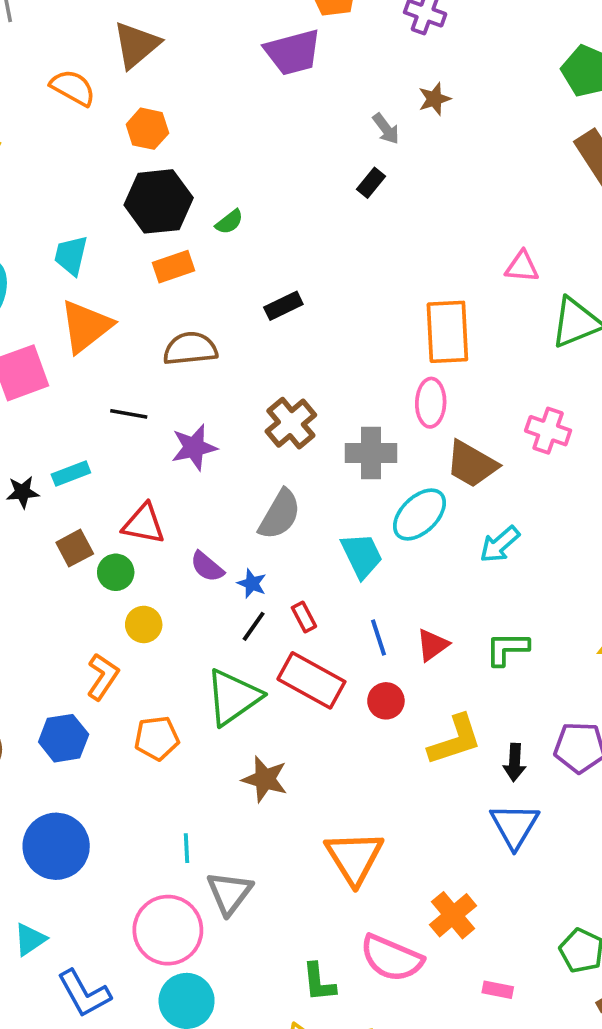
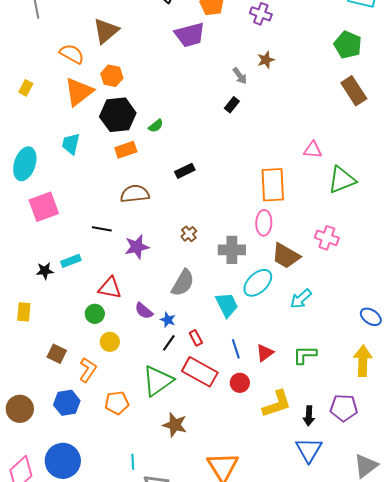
orange triangle: (86, 326) -> (79, 92), moved
brown cross: (291, 423) -> (189, 234), size x0.6
brown square: (75, 548) -> (57, 354), moved, turned -36

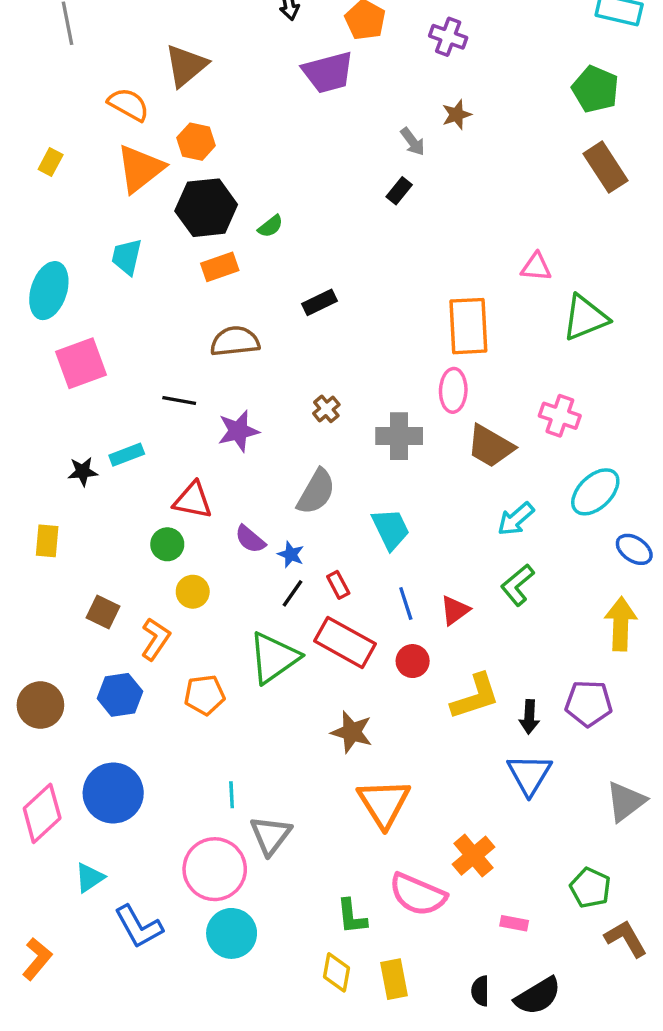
cyan ellipse: (258, 283) -> (595, 492), moved
green L-shape: (305, 355) -> (517, 585), moved, turned -40
brown star: (175, 425) -> (352, 732), moved

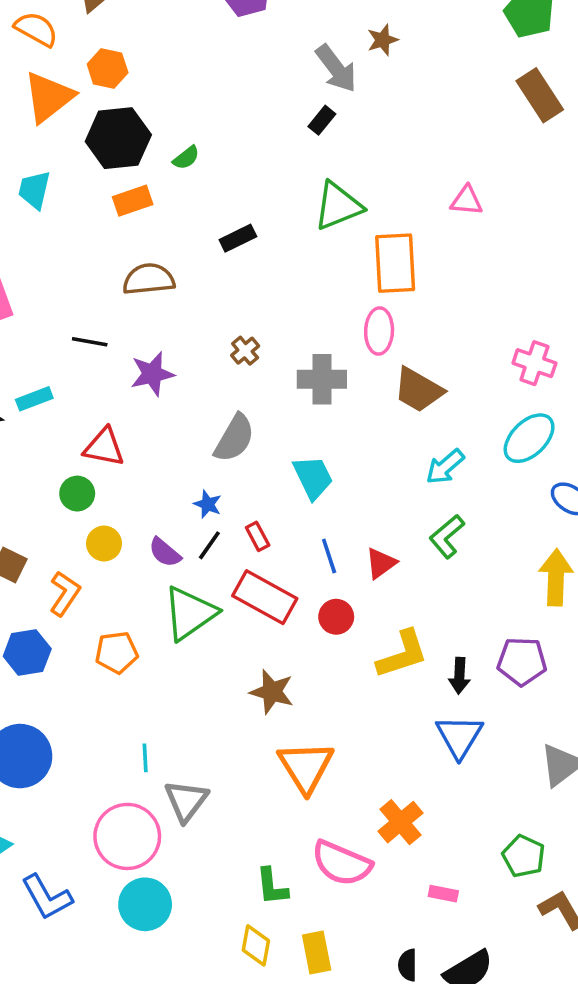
gray arrow: (413, 142) -> (336, 68), size x1.6
green triangle: (585, 318) -> (338, 206), moved
pink cross: (560, 416) -> (534, 363), moved
purple semicircle: (250, 539) -> (165, 552), moved

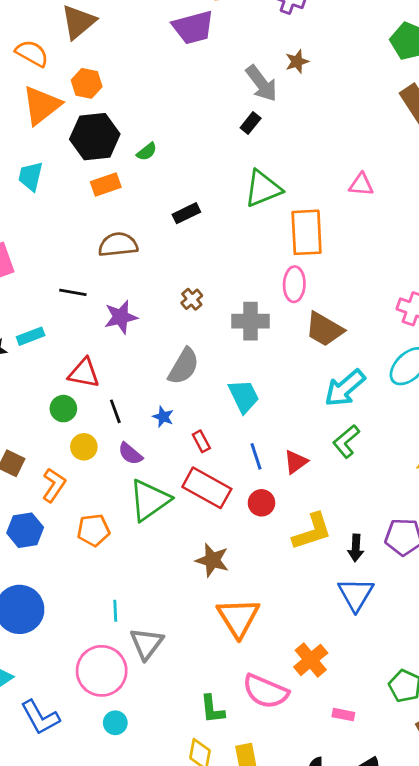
cyan arrow: (445, 467) -> (345, 388), size x1.4
black line: (209, 545) -> (115, 411), moved, turned -55
cyan circle: (145, 904) -> (115, 723), size x0.6

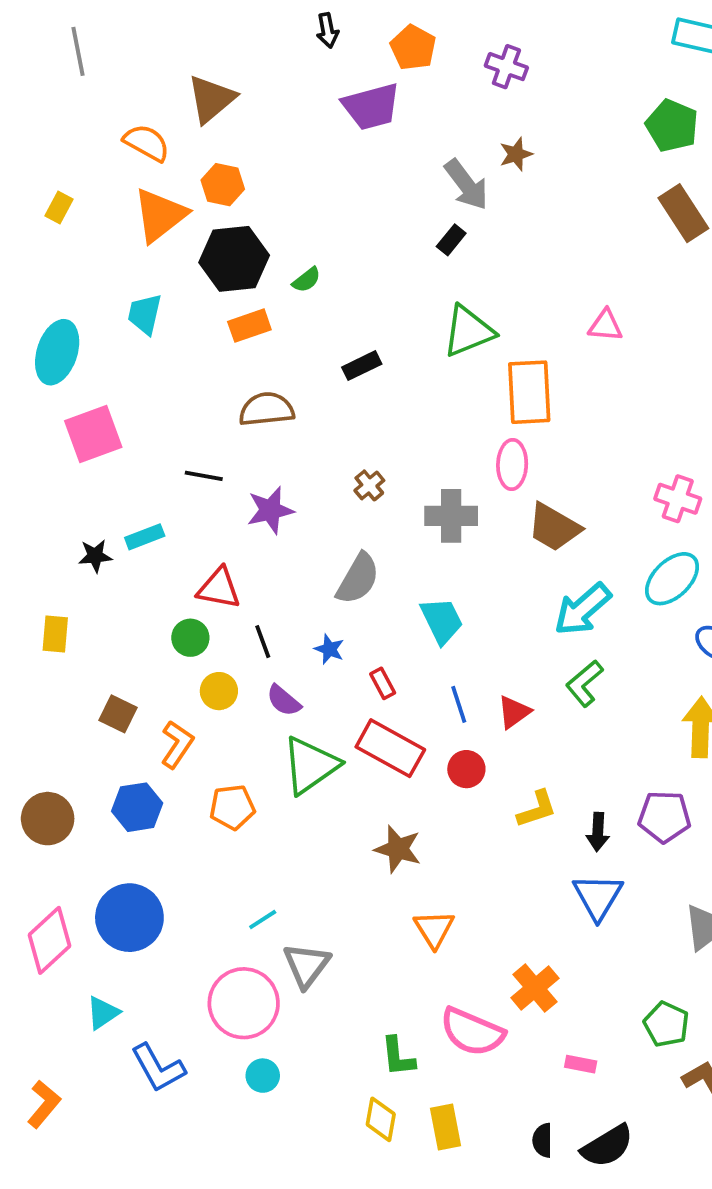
yellow L-shape: (312, 532) -> (537, 809), size x0.7
cyan line: (115, 611) -> (263, 919), turned 60
orange triangle: (238, 618) -> (434, 929), size x0.7

